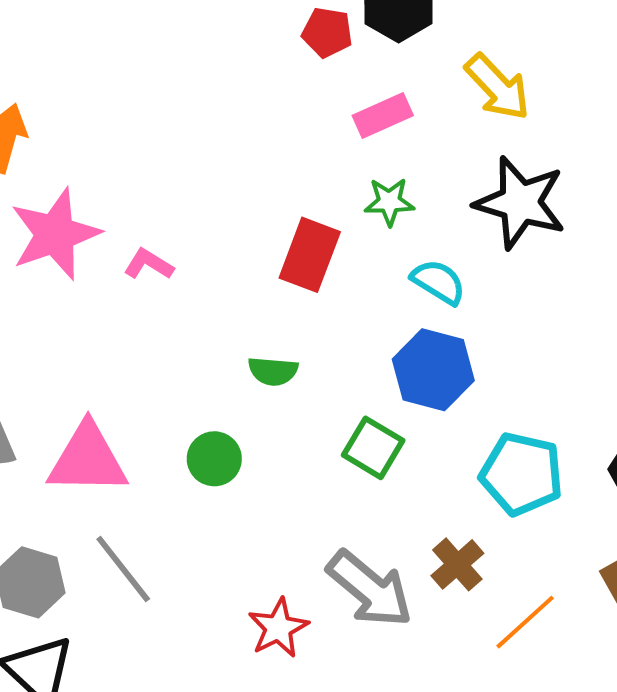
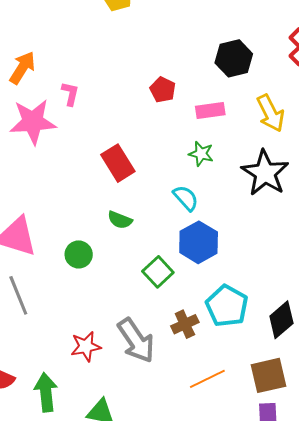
red pentagon: (327, 32) -> (163, 90), moved
red rectangle: (310, 255) -> (118, 163), moved, turned -69
pink L-shape: (149, 264) -> (70, 94), moved, turned 55
cyan semicircle: (438, 282) -> (186, 198), moved
brown cross: (457, 564) -> (185, 324), moved

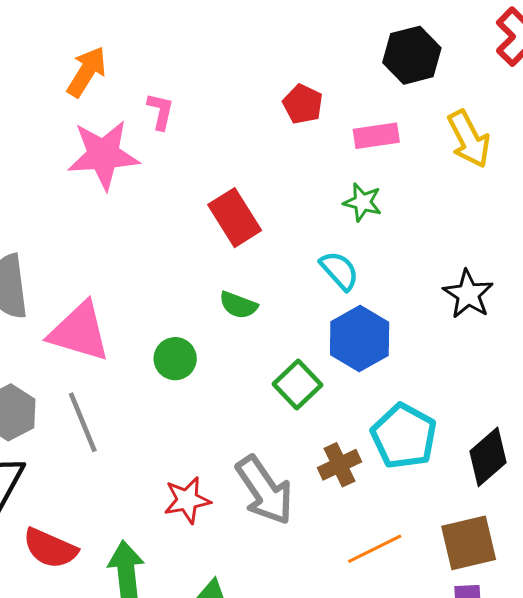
black star: (265, 173) -> (468, 294), moved, size x0.7

